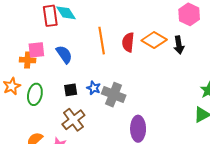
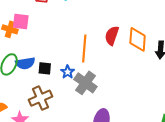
orange diamond: (154, 40) -> (138, 39), turned 50
orange line: (102, 41) -> (84, 49), moved
blue semicircle: (64, 54) -> (25, 63), moved, turned 102

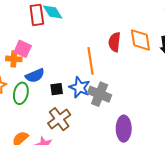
pink square: (21, 21) -> (23, 49), turned 30
blue semicircle: (25, 63) -> (35, 76), moved
blue star: (68, 72) -> (80, 87), size x1.5

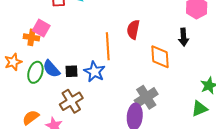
orange diamond: (140, 40) -> (160, 57), moved
blue semicircle: (35, 76) -> (51, 69), moved, turned 66
gray cross: (100, 94) -> (146, 97), moved, turned 30

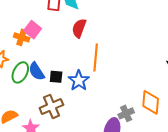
red semicircle: (133, 30) -> (79, 28), moved
orange diamond: (160, 57) -> (151, 102), moved
gray cross: (146, 97) -> (126, 113), size x0.7

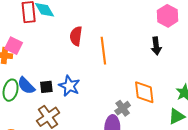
red semicircle: (79, 28) -> (76, 36), moved
orange line: (96, 57) -> (103, 51), moved

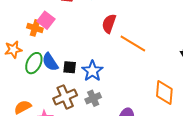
orange line: (103, 51) -> (133, 43), turned -64
gray cross: (123, 108) -> (93, 98), moved

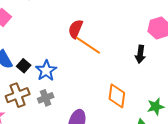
red semicircle: (109, 24) -> (76, 29), moved
black square: (70, 67) -> (24, 66), turned 32

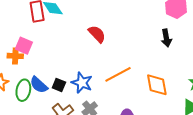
red semicircle: (76, 29) -> (97, 34), turned 132
orange line: (88, 45) -> (118, 74), moved, turned -44

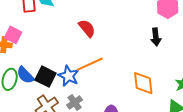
orange line: (118, 74) -> (90, 64), moved
black square: (59, 85) -> (46, 77), size x1.5

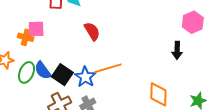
red semicircle: (87, 28) -> (92, 31), moved
pink square: (13, 35) -> (36, 29), turned -36

